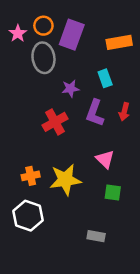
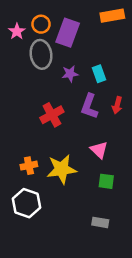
orange rectangle: (119, 42) -> (112, 16), moved
purple star: (70, 89) -> (70, 74), moved
gray rectangle: (96, 236) -> (100, 222), moved

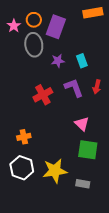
purple L-shape: (89, 106) -> (74, 88), turned 140
yellow star: (62, 169) -> (55, 171), moved
green square: (106, 181) -> (88, 150), size x1.5

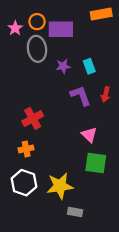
purple rectangle: (56, 27) -> (61, 29), turned 70
red cross: (43, 95) -> (33, 118), moved
gray rectangle: (83, 184) -> (75, 212), moved

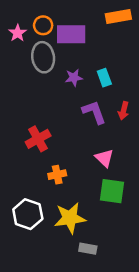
orange cross: (26, 149) -> (57, 175), moved

